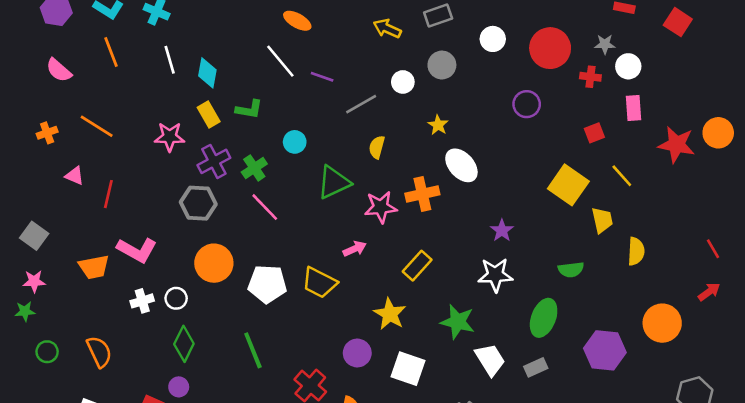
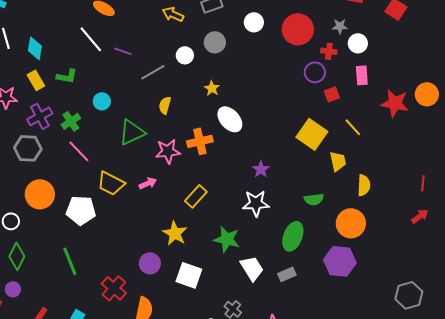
purple circle: (527, 104) -> (315, 72), moved
red line: (713, 249) -> (423, 183), turned 35
yellow trapezoid: (319, 283) -> (111, 183), moved
orange circle: (662, 323) -> (351, 223), moved

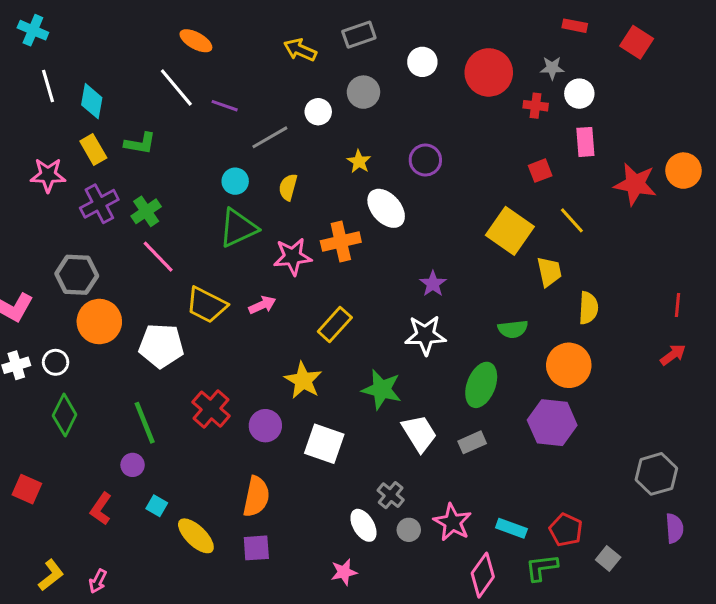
purple circle: (315, 72) -> (425, 160), moved
cyan circle: (102, 101) -> (235, 181), moved
gray hexagon: (28, 148) -> (77, 275), moved
red cross: (114, 288) -> (211, 409), moved
purple circle: (13, 289) -> (133, 465), moved

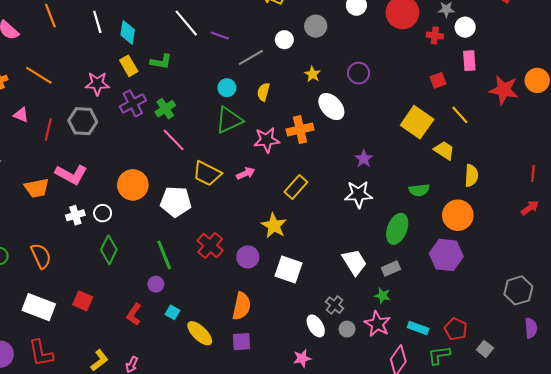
yellow trapezoid: (549, 272) -> (444, 150), turned -45
gray hexagon: (77, 275) -> (83, 121), moved
green star: (382, 389) -> (383, 296), moved, size x0.6

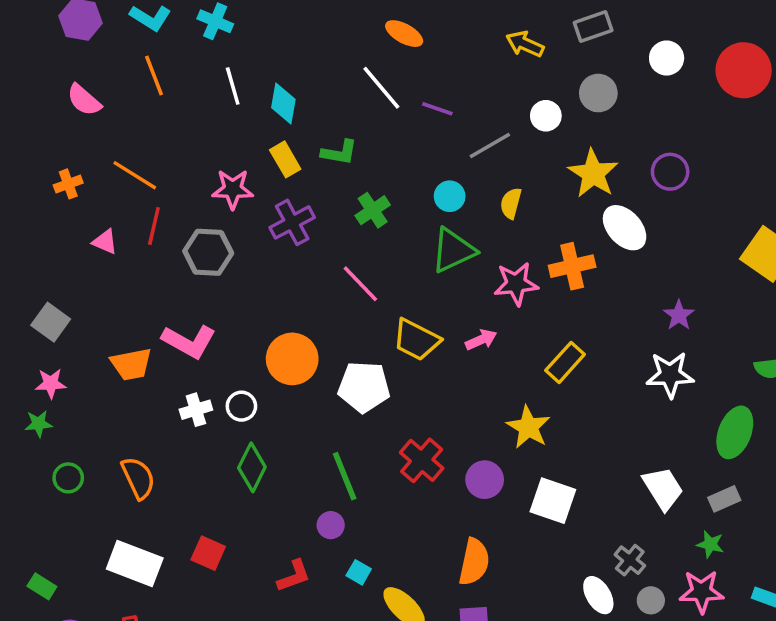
yellow star: (313, 74) -> (593, 173), size x1.8
green cross: (165, 109) -> (373, 210), moved
red line: (48, 130) -> (154, 226), moved
red L-shape: (134, 314) -> (294, 576), turned -145
pink star: (377, 324) -> (702, 592), turned -30

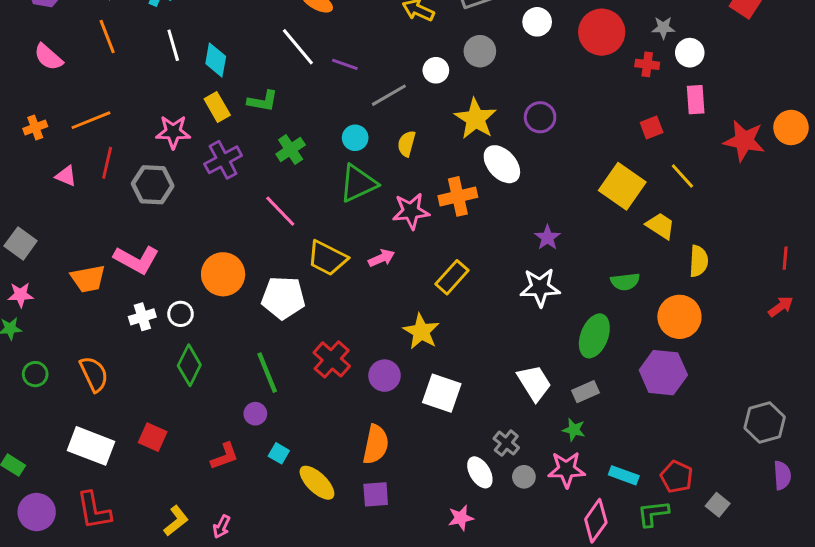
orange line: (135, 175) -> (91, 120), turned -54

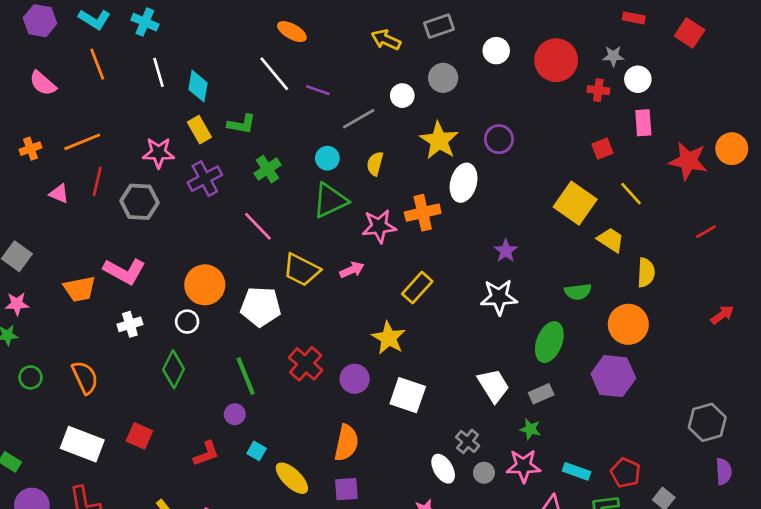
white ellipse: (502, 164) -> (464, 183), turned 57
red line: (785, 258) -> (706, 232), moved, turned 55
white circle: (180, 314) -> (187, 322), moved

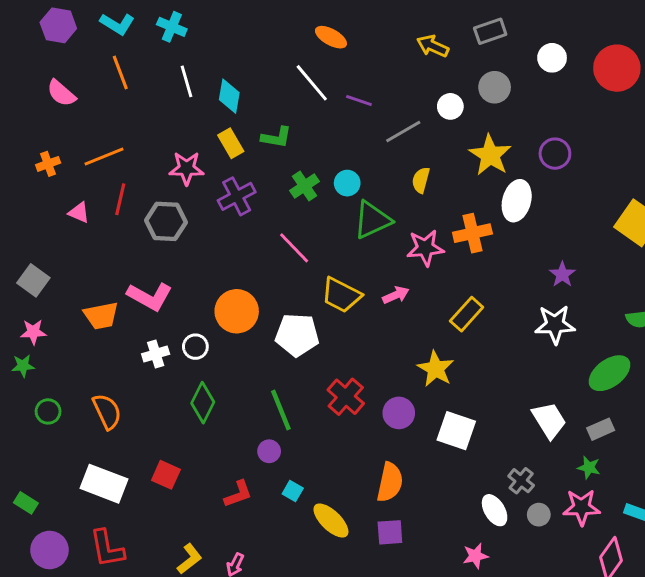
cyan circle: (327, 158) -> (347, 183), moved
white circle: (187, 322) -> (195, 347), moved
green ellipse: (549, 342) -> (610, 373), turned 33

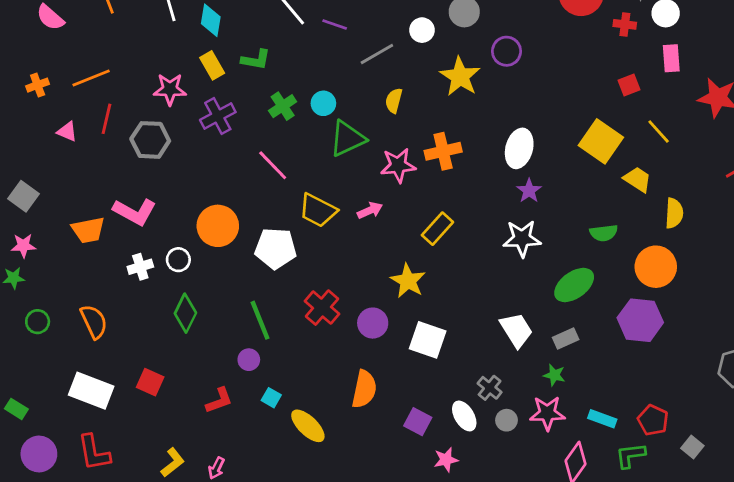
purple circle: (555, 154) -> (506, 51), moved
white ellipse: (517, 201) -> (519, 148), moved
purple square: (390, 532) -> (418, 422), moved, turned 32

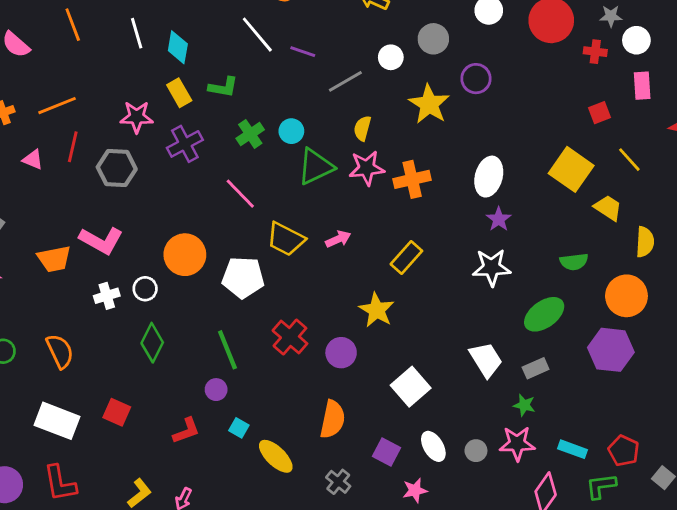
pink star: (398, 165) -> (367, 168), moved
white square: (428, 340) -> (411, 387), moved, turned 30
gray cross: (490, 388) -> (338, 482), moved

